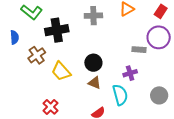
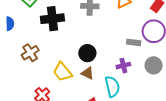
brown cross: (37, 55) -> (30, 53), moved
yellow trapezoid: (61, 71) -> (63, 72), moved
gray circle: (159, 95) -> (154, 65), moved

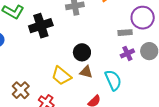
brown cross: (30, 53) -> (21, 90), moved
purple cross: (123, 66) -> (127, 53), moved

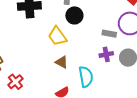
black circle: (82, 52) -> (74, 15), moved
yellow trapezoid: (61, 76) -> (57, 36), moved

